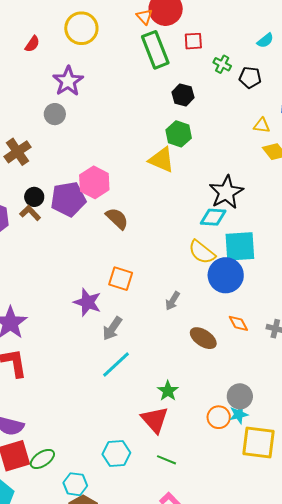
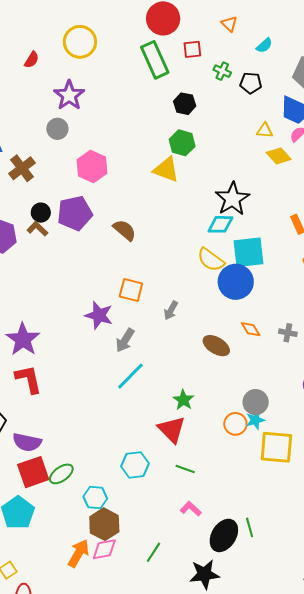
orange triangle: (144, 17) -> (229, 24), moved
pink hexagon: (94, 182) -> (92, 166), moved
gray arrow: (172, 301) -> (171, 310), moved

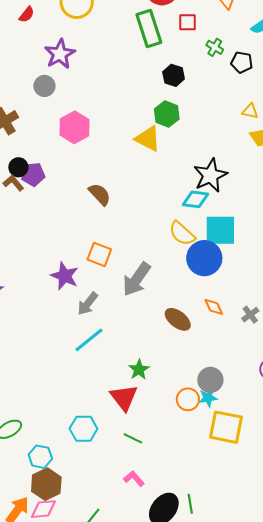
purple pentagon: (75, 213) -> (33, 174), moved, size x0.7
gray arrow: (171, 310) -> (137, 279), size x1.8
gray cross: (288, 333) -> (250, 315), turned 36

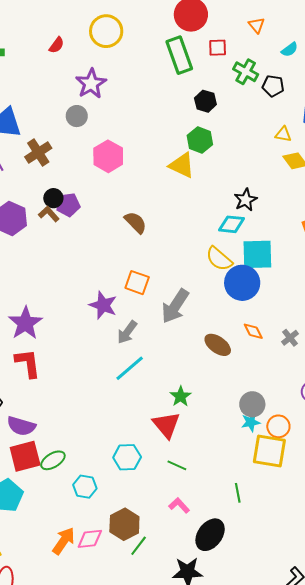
green cross: (215, 47) -> (246, 72), size x1.4
black star: (210, 175) -> (246, 200), size x0.7
orange circle: (188, 399) -> (278, 426), moved
brown hexagon: (46, 484) -> (124, 524), moved
green line: (190, 504) -> (238, 493), moved

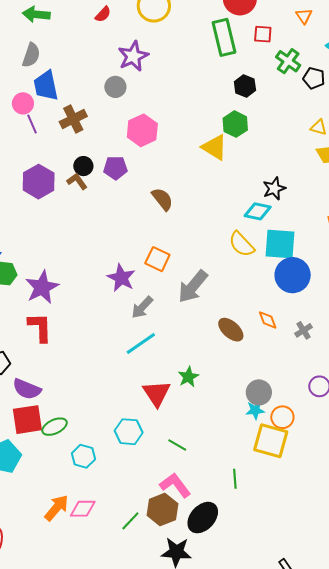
purple pentagon: (68, 205) -> (115, 168), moved
blue circle: (242, 283) -> (293, 275), moved
red triangle: (166, 425) -> (157, 393), moved
pink L-shape: (179, 505) -> (175, 485), size x1.5
brown hexagon: (124, 524) -> (162, 510), moved

